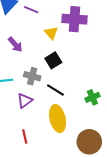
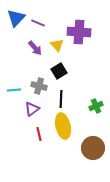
purple arrow: (15, 45) -> (35, 48), moved
black line: (55, 90) -> (61, 99), turned 60
red line: (25, 136) -> (39, 134), moved

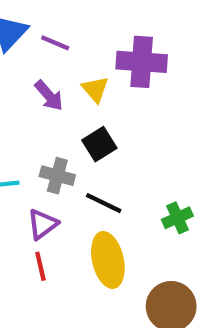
black line: (61, 99) -> (104, 203), turned -66
red line: (39, 134) -> (40, 266), moved

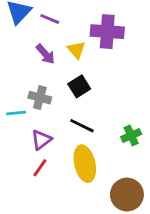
gray cross: (57, 176) -> (40, 98), moved
red line: (40, 266) -> (40, 168), turned 48

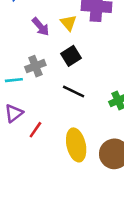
gray cross: (40, 98) -> (35, 66), turned -36
purple triangle: (41, 140) -> (14, 113), moved
yellow ellipse: (85, 164) -> (76, 145), moved

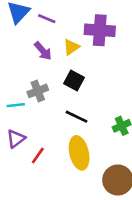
yellow triangle: (69, 23) -> (71, 47), turned 36
black square: (71, 56) -> (74, 81), turned -30
yellow ellipse: (76, 145) -> (79, 153), moved

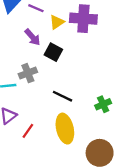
yellow triangle: (71, 47) -> (57, 22), moved
black square: (74, 81) -> (53, 52), moved

